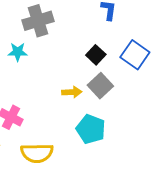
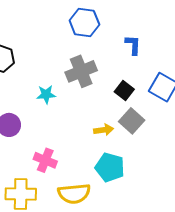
gray cross: (38, 21) -> (81, 71), moved
cyan pentagon: (91, 129) -> (110, 167), moved

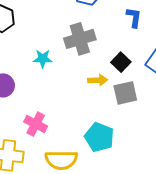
gray square: (132, 121) -> (125, 93), turned 30
yellow arrow: (104, 130) -> (98, 80), moved

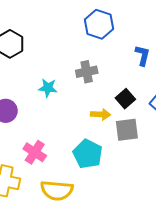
gray cross: (80, 39) -> (87, 72), size x0.7
cyan pentagon: (99, 137) -> (88, 154), moved

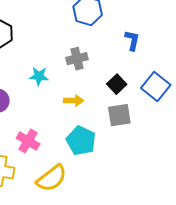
yellow arrow: (101, 114) -> (74, 101), moved
yellow semicircle: (57, 190) -> (52, 178), turned -40

